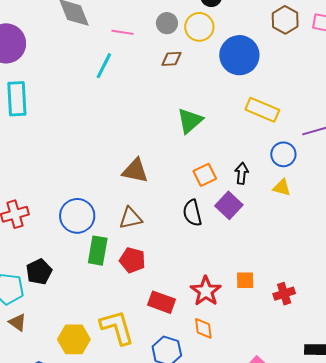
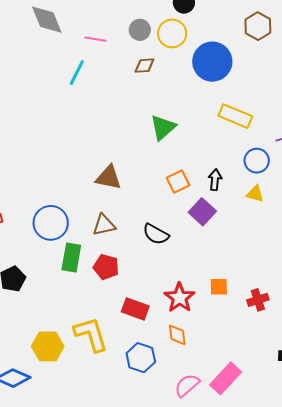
black semicircle: (192, 213) -> (156, 234), moved, turned -48

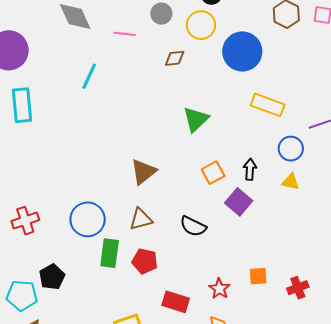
gray circle: (140, 30) -> (161, 14), moved
cyan line: (77, 73) -> (89, 76), moved
brown triangle: (109, 178) -> (143, 172), turned -48
red star: (180, 298) -> (219, 289), size x0.7

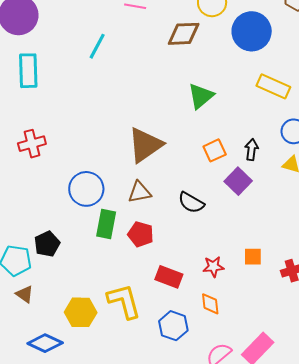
brown diamond: (175, 58) -> (184, 34), size x1.6
brown triangle: (143, 172) -> (145, 145), size x1.4
red cross: (25, 221) -> (32, 144), moved
red star: (219, 289) -> (213, 267), turned 30

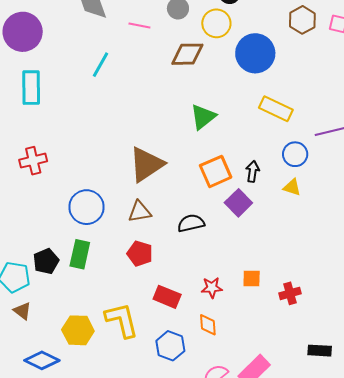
orange square: (215, 150) -> (216, 171), size x1.4
black semicircle: (191, 203) -> (191, 223), turned 136
green rectangle: (106, 224) -> (80, 254), moved

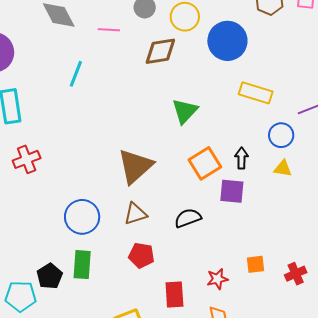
red cross: (33, 161) -> (27, 159), moved
purple square: (238, 203) -> (232, 191), turned -32
red rectangle: (167, 297) -> (174, 294), turned 72

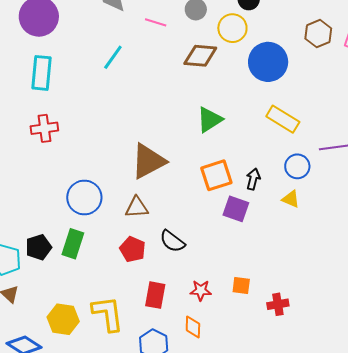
black semicircle: (188, 218) -> (172, 241), moved, turned -136

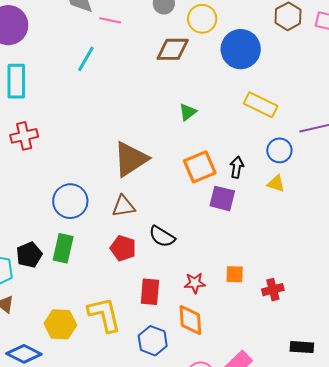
pink line: (156, 22) -> (110, 20), moved
green triangle: (210, 120) -> (188, 112), size x0.7
orange diamond: (193, 327) -> (190, 320), size x1.4

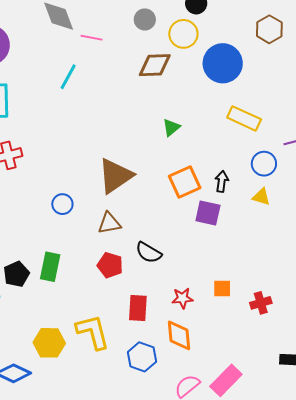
blue circle: (70, 201) -> (62, 204), moved, size x0.6

